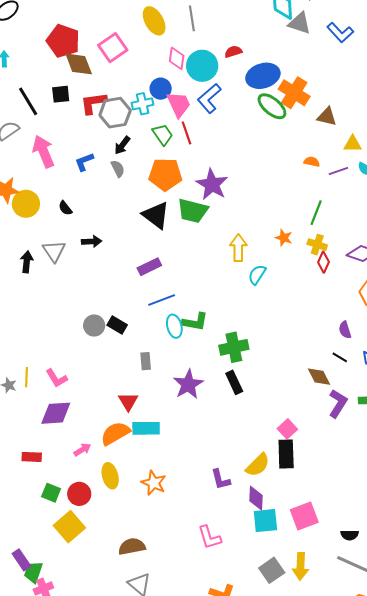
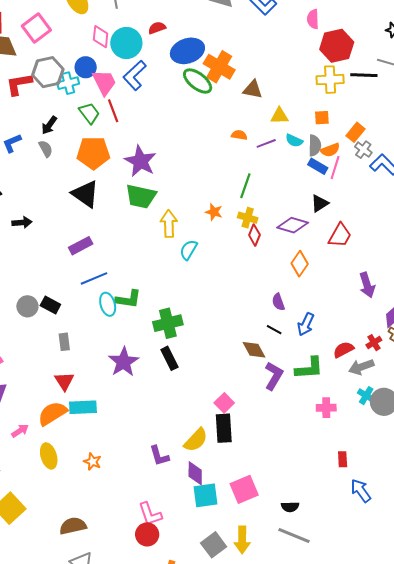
gray hexagon: (115, 113) -> (48, 72), moved
green trapezoid: (193, 211) -> (141, 196), moved
gray rectangle: (146, 361) -> (64, 342), moved
orange star: (154, 483) -> (92, 462), size x0.7
red circle: (79, 494) -> (147, 534), moved

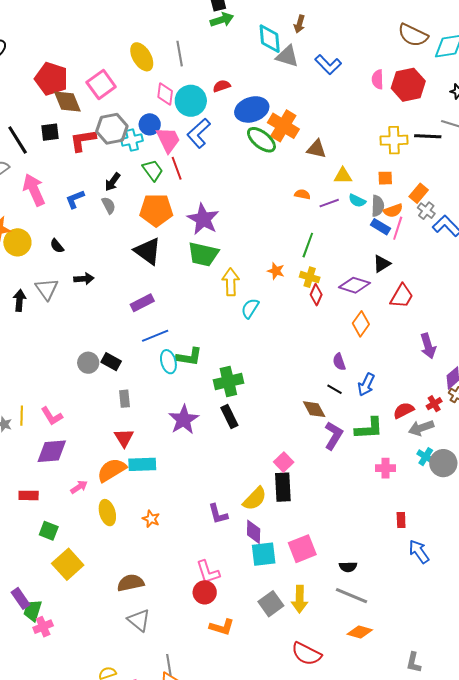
red hexagon: (337, 46) -> (408, 85), moved

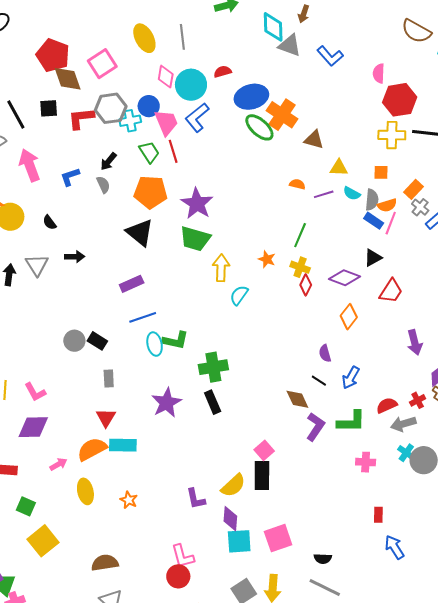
red hexagon: (408, 85) -> (400, 100), moved

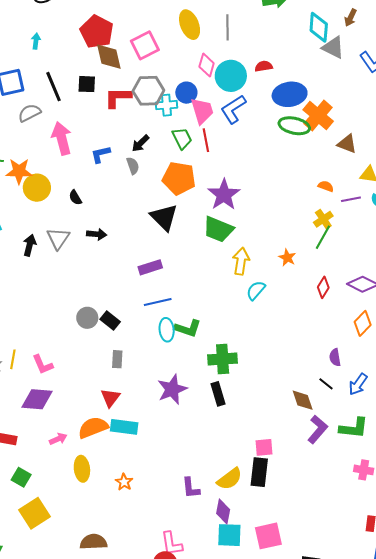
green ellipse: (259, 127) -> (294, 126), turned -36
yellow cross: (300, 267) -> (323, 219), moved, turned 30
pink square: (264, 450) -> (264, 447), turned 30

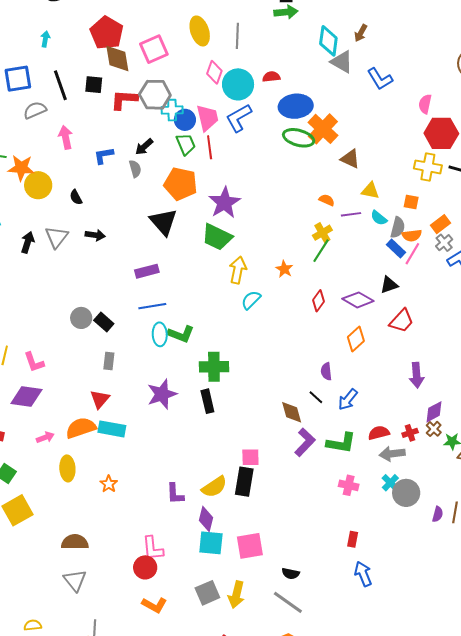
blue circle: (186, 93) -> (185, 120), moved
pink arrow: (62, 138) -> (66, 137), size x0.7

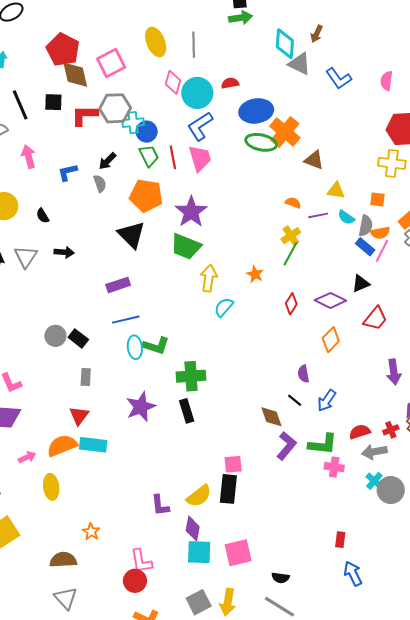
pink semicircle: (425, 104) -> (387, 81), moved
pink trapezoid: (207, 118) -> (200, 158), moved
orange star: (109, 484) -> (91, 532), moved
pink cross: (349, 485) -> (334, 467), moved

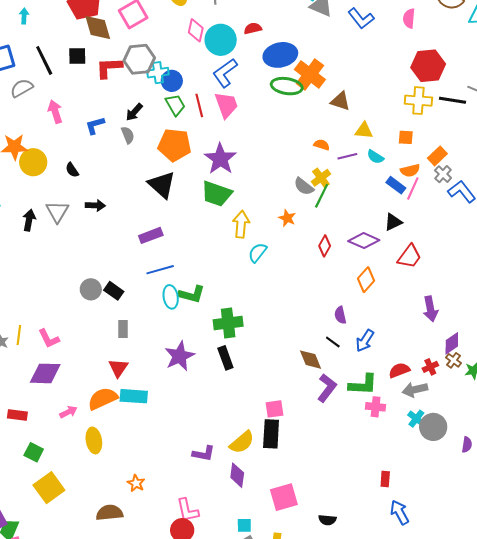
gray semicircle: (366, 226) -> (304, 186), moved, turned 120
purple L-shape: (160, 505) -> (204, 454), turned -70
cyan square: (199, 552) -> (244, 525), moved, size x0.6

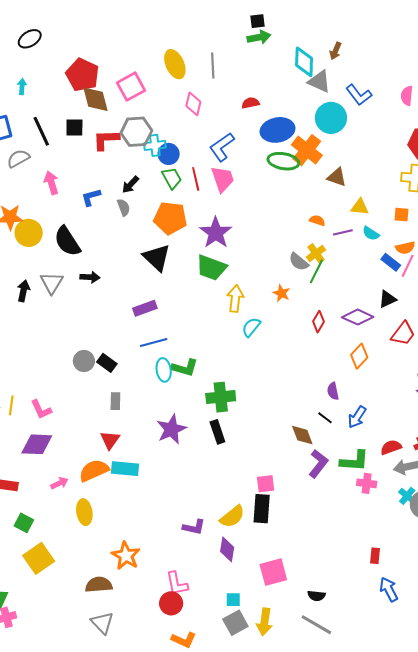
cyan circle: (221, 40) -> (331, 118), moved
black semicircle: (72, 170) -> (67, 241), size x2.0
orange star: (136, 483) -> (126, 556), size x1.6

